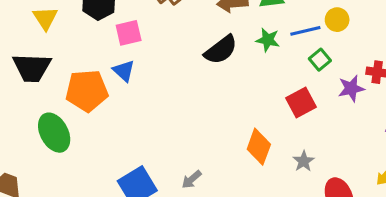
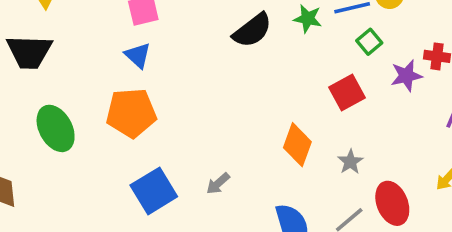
orange pentagon: (87, 91) -> (131, 113), moved

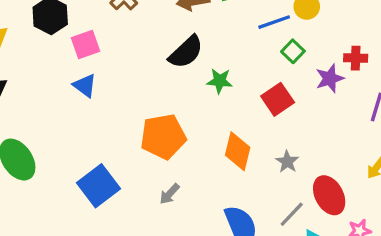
green star: (308, 19) -> (220, 81), moved
orange pentagon: (131, 113) -> (163, 136), moved
blue square: (154, 191) -> (99, 186), moved

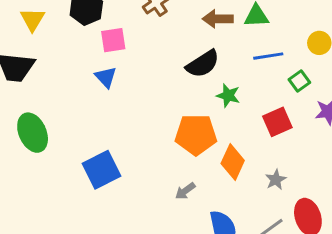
blue line: (274, 22) -> (268, 56), moved
orange pentagon: (163, 136) -> (196, 135), moved
gray arrow: (169, 194) -> (185, 191), moved

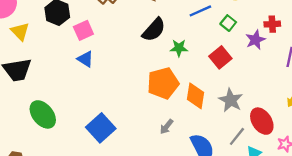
gray star: (276, 180) -> (231, 100), size x1.5

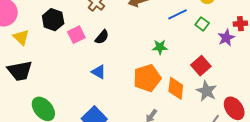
black semicircle: (154, 30) -> (102, 37), moved, size x0.7
red square: (220, 57) -> (201, 66), moved
blue triangle: (85, 59) -> (99, 72), moved

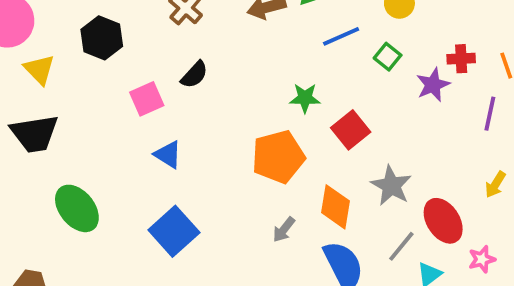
pink square: (76, 35) -> (147, 99), moved
red square: (201, 66) -> (351, 130), moved
blue triangle: (99, 72) -> (168, 155), moved
orange diamond: (176, 88) -> (335, 207), moved

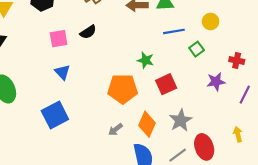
purple star: (433, 85) -> (216, 82), moved
yellow arrow: (495, 184) -> (238, 134), turned 120

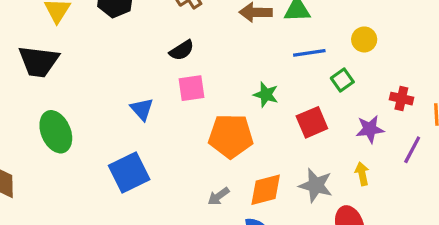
pink square: (59, 39) -> (191, 88), moved
red square: (166, 84) -> (312, 122), moved
gray star: (181, 120) -> (316, 185), turned -30
orange diamond: (147, 124) -> (266, 190), turned 50
yellow arrow: (238, 134) -> (362, 174), moved

